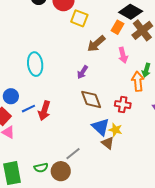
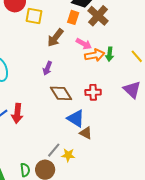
pink arrow: (123, 55) -> (84, 44), turned -35
orange arrow: (138, 81) -> (95, 55), moved, turned 96
yellow star: (115, 130) -> (68, 155), moved
green semicircle: (41, 168) -> (25, 170), turned -72

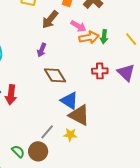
red cross: (93, 92) -> (100, 71), moved
brown triangle: (86, 133) -> (79, 115), size x1.6
yellow star: (68, 155) -> (70, 135), moved
green semicircle: (25, 170) -> (18, 151), turned -40

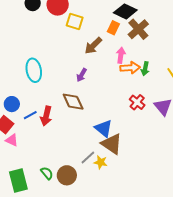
pink arrow: (78, 26) -> (121, 55), turned -119
red cross: (100, 71) -> (137, 102), turned 35
brown diamond: (55, 75) -> (73, 102), moved
gray line: (47, 132) -> (88, 158), moved

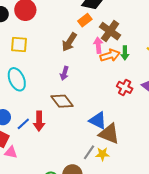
yellow square: (75, 22) -> (19, 44), moved
orange rectangle: (113, 28) -> (85, 20), turned 40
brown cross: (138, 29) -> (110, 31), moved

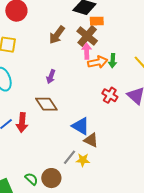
orange rectangle: (85, 20) -> (97, 21), moved, turned 32
brown cross: (110, 31) -> (87, 36), moved
brown arrow: (69, 42) -> (57, 35), moved
brown triangle: (109, 134) -> (91, 140), size x0.7

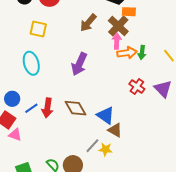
purple arrow: (51, 77) -> (79, 64), size x1.6
brown diamond: (46, 104) -> (75, 108), moved

